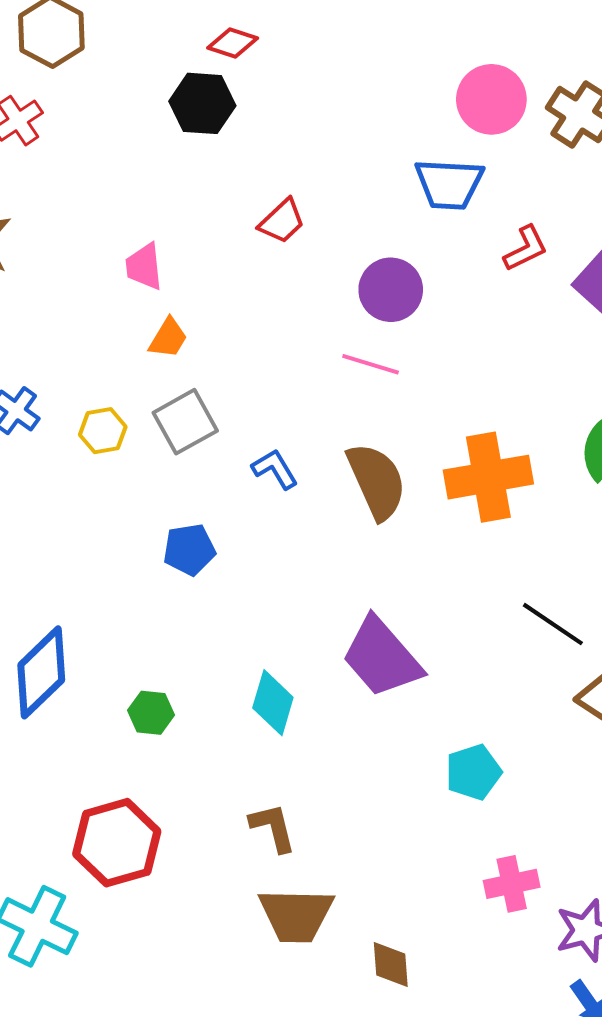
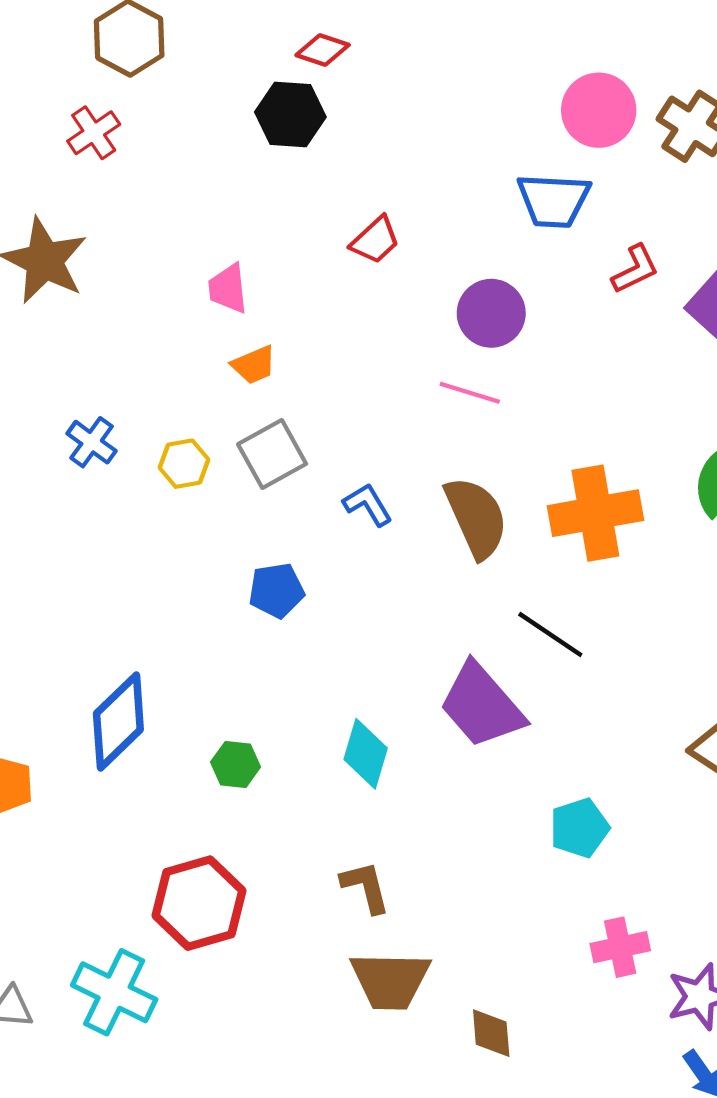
orange trapezoid: (168, 338) -> (254, 365), turned 36
black line: (553, 624) -> (550, 635), moved

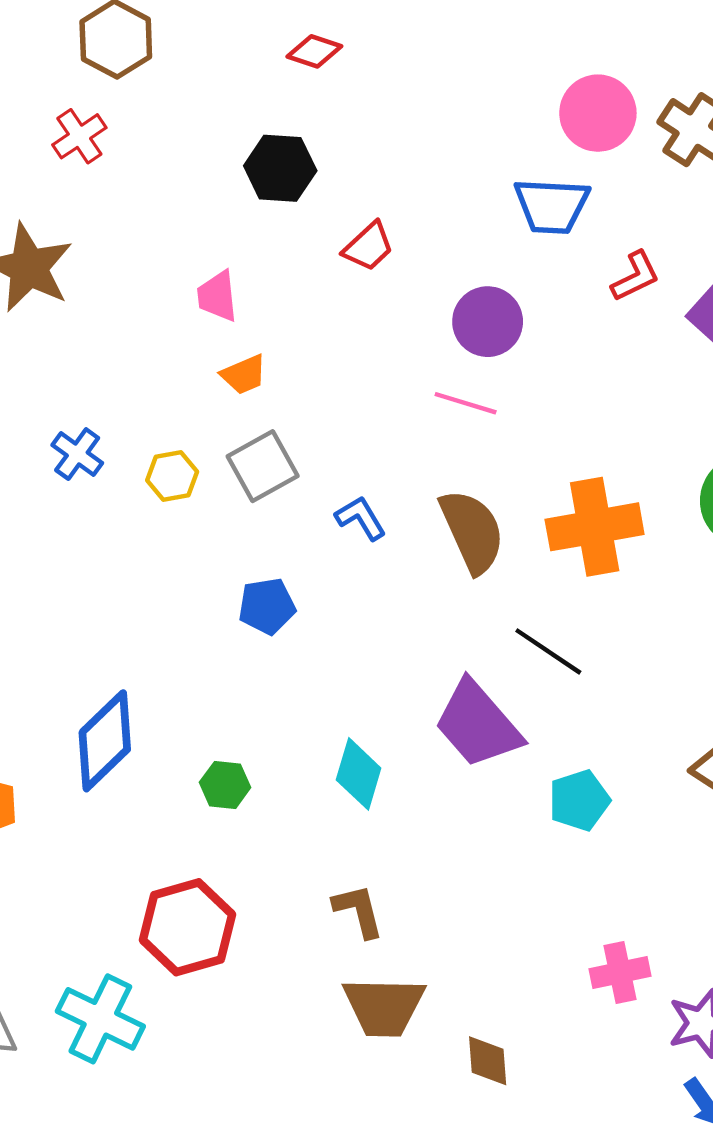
black hexagon: (290, 114) -> (280, 168), moved
cyan pentagon: (579, 828) -> (579, 800), moved

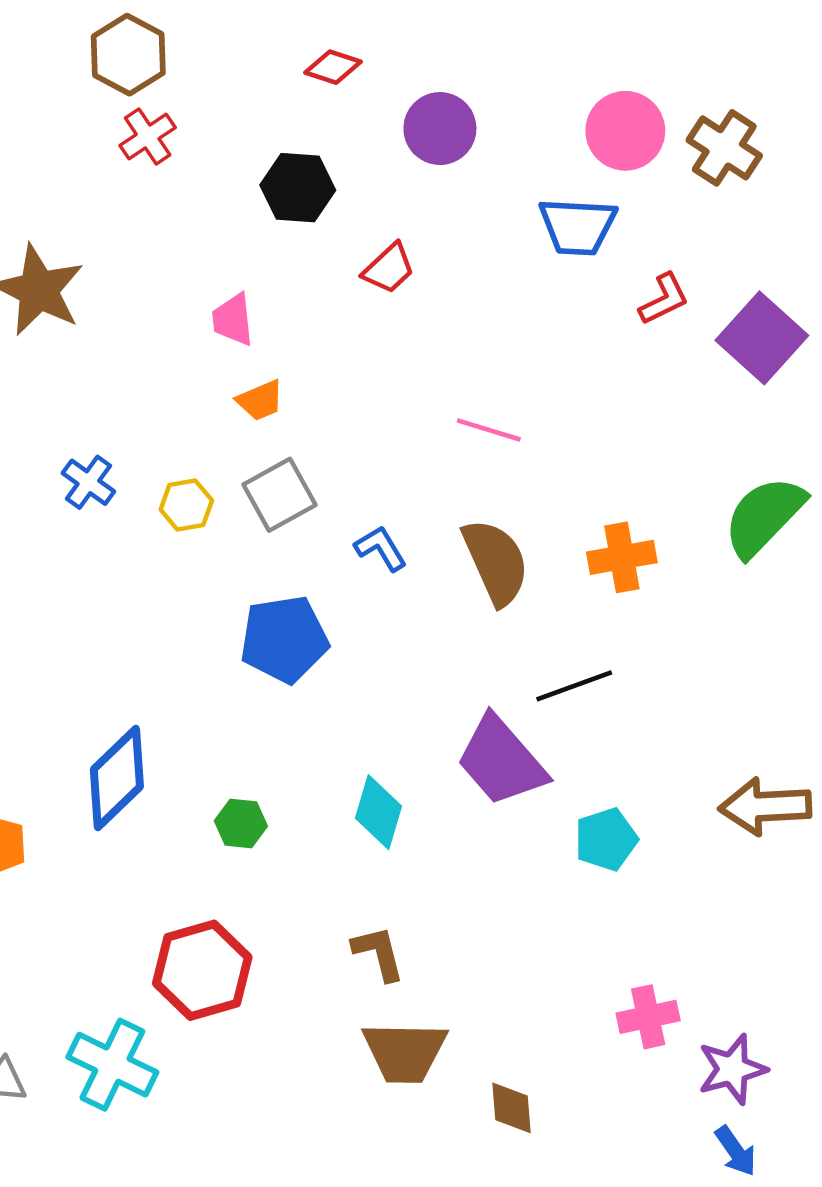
red cross: (79, 136) -> (148, 136), moved
purple circle: (488, 322) -> (440, 129), moved
orange cross: (595, 527) -> (622, 557), size x0.7
blue pentagon: (267, 606) -> (284, 639), size x1.5
black line: (548, 651) -> (574, 686), turned -54

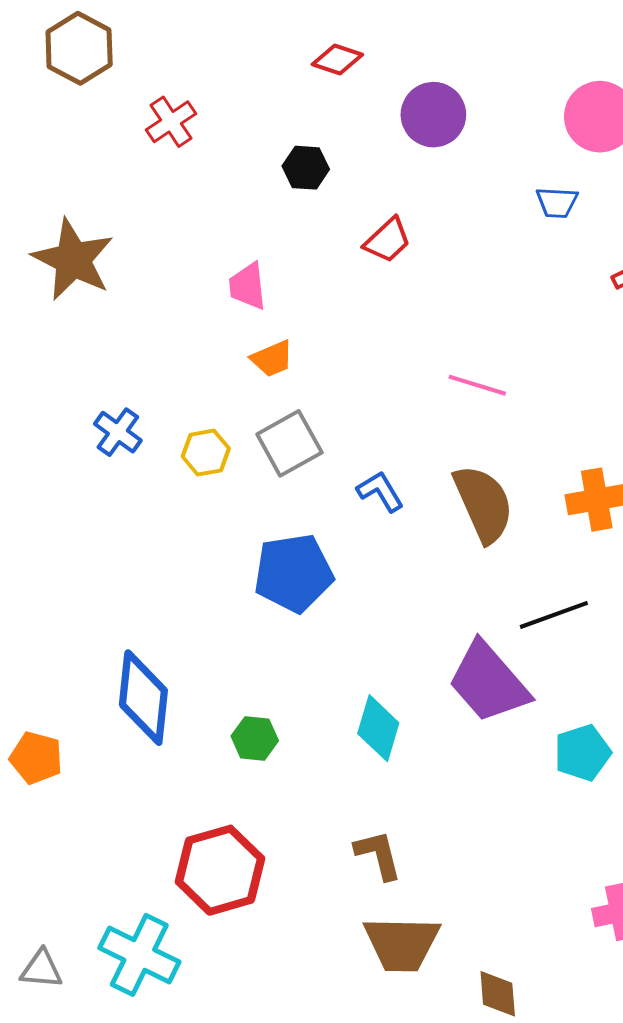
brown hexagon: (128, 55) -> (79, 48), moved
black hexagon: (298, 188) -> (306, 168), size x0.7
blue trapezoid: (578, 226) -> (557, 202), size x0.6
blue diamond: (117, 778) -> (143, 698), turned -40

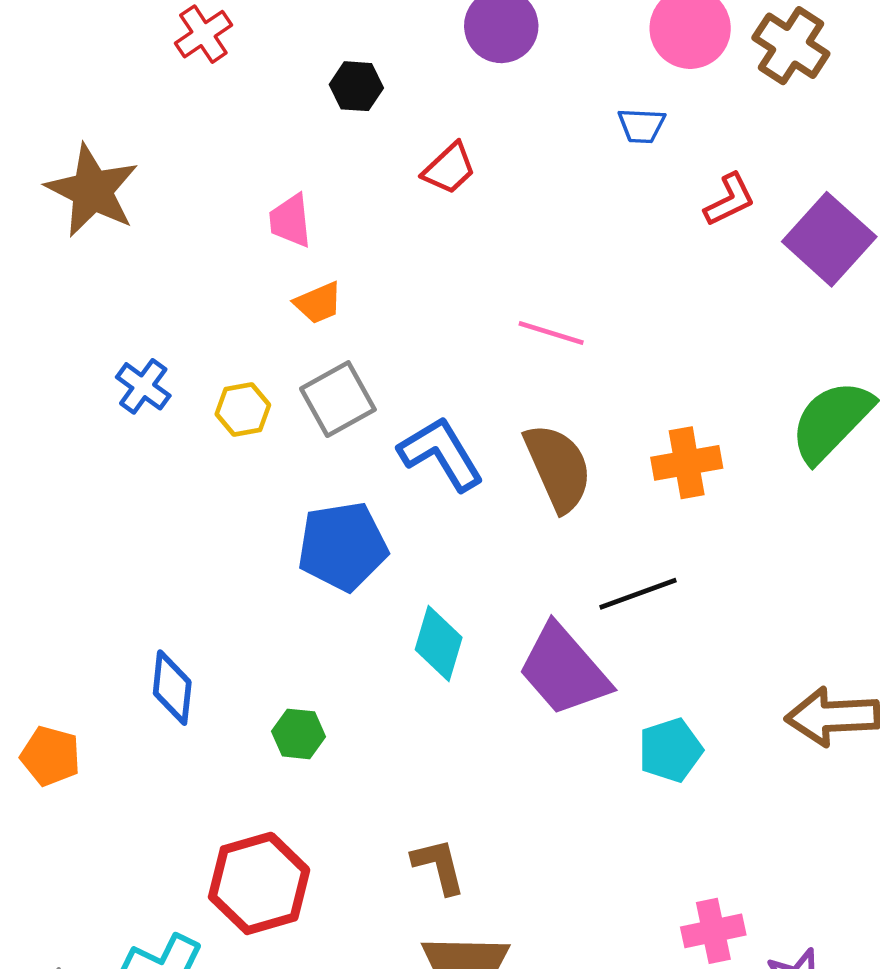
blue L-shape: (380, 491) -> (441, 454), size x1.6
blue diamond: (143, 698) -> (172, 688), size x0.7
cyan diamond: (378, 728) -> (439, 644), moved

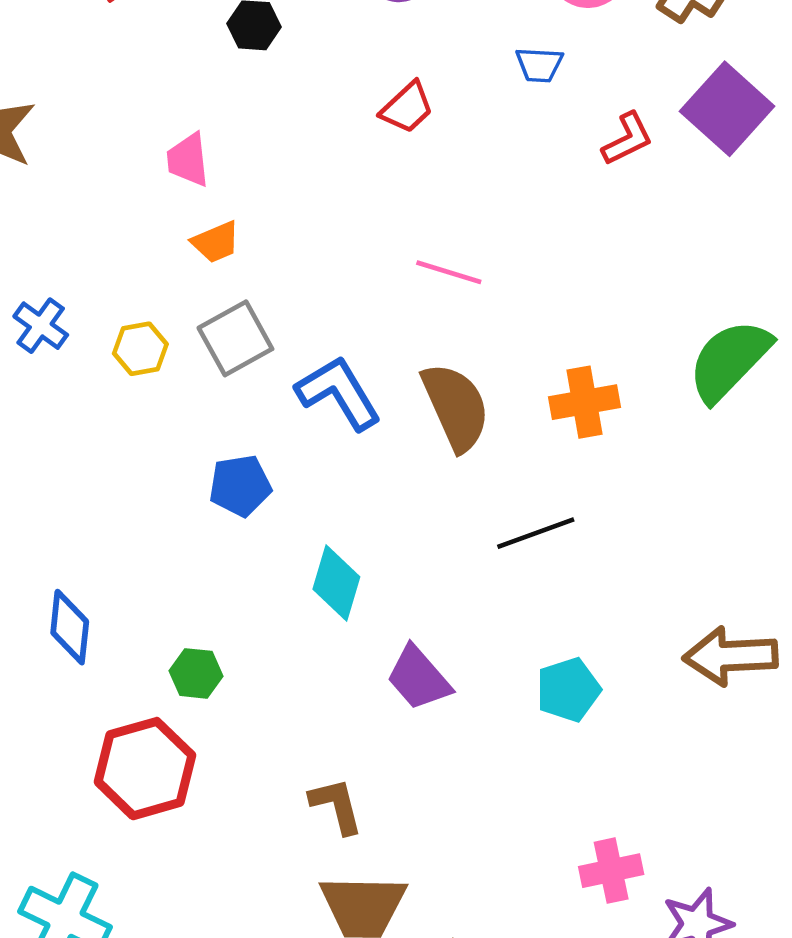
red trapezoid: (449, 168) -> (407, 108), moved
purple square: (829, 239) -> (727, 109), moved
blue pentagon: (343, 546) -> (240, 486), size x0.7
purple trapezoid: (564, 670) -> (419, 678), moved, size x0.7
red hexagon: (259, 883) -> (145, 769), moved

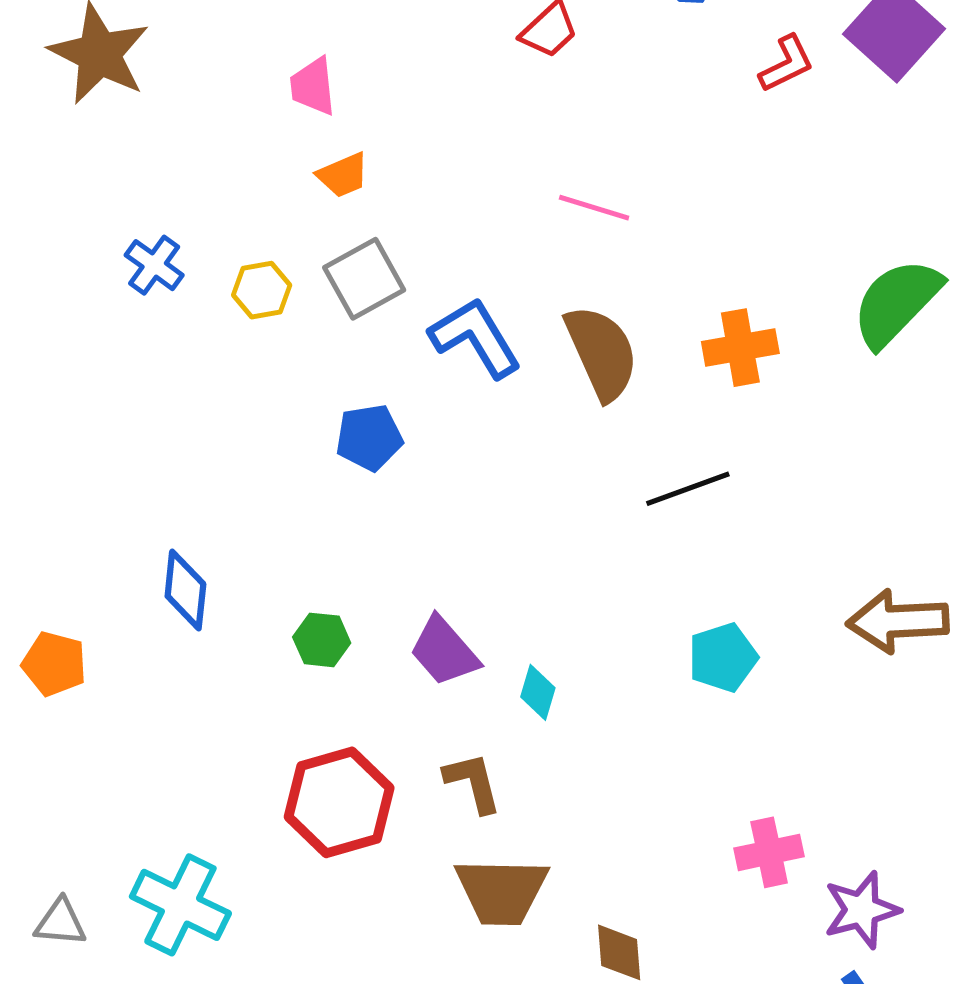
cyan diamond: (336, 583) -> (538, 692), moved, size x0.7
purple trapezoid: (419, 678) -> (444, 651), moved
red hexagon: (145, 769) -> (339, 802), moved

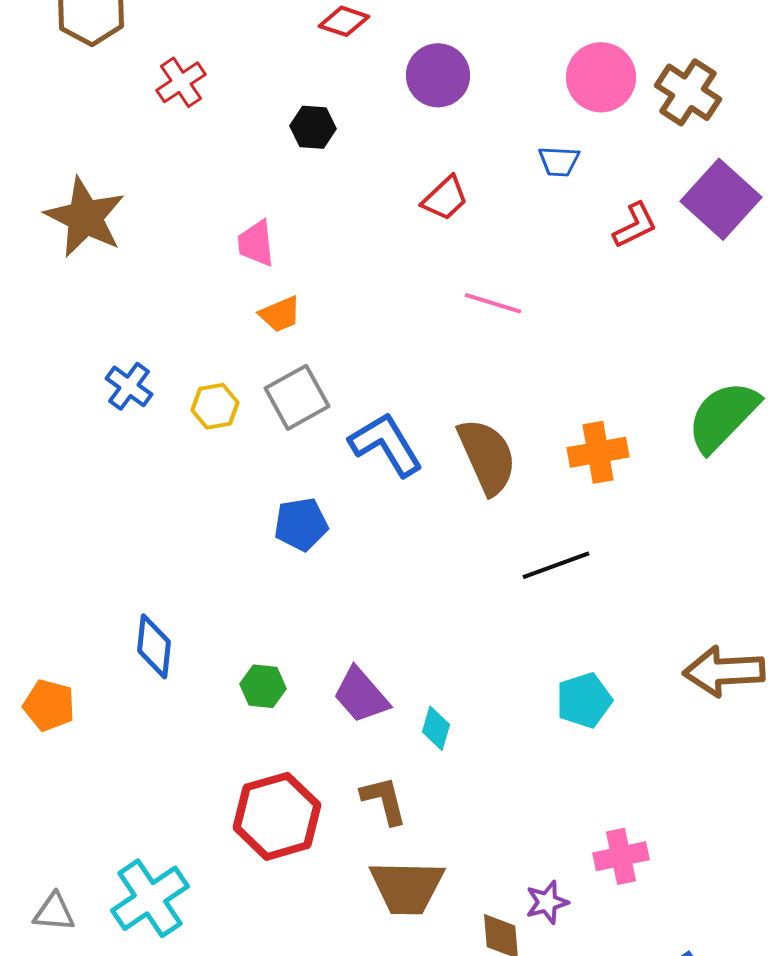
pink line: (594, 208) -> (493, 303), moved
cyan cross: (180, 905) -> (150, 898), turned 30
purple star: (862, 910) -> (547, 902), moved, size x0.7

